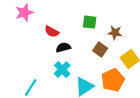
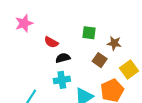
cyan cross: (62, 70) -> (62, 80), turned 35

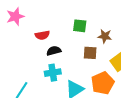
red semicircle: (51, 42) -> (42, 35), turned -40
brown square: (100, 60) -> (90, 53), turned -32

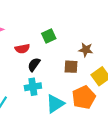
green square: (80, 26) -> (49, 36), moved, turned -32
black semicircle: (54, 51) -> (34, 65), turned -40

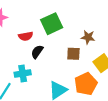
green square: (49, 36) -> (52, 24), size x1.5
cyan cross: (33, 87) -> (23, 73), moved

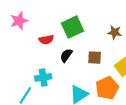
brown star: (88, 37) -> (115, 32), moved
black semicircle: (37, 52) -> (66, 55), moved

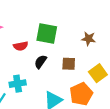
green square: (73, 27) -> (47, 33), turned 35

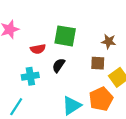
brown square: (69, 64) -> (98, 63), moved
cyan cross: (18, 84) -> (30, 76), moved

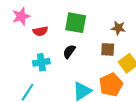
red semicircle: (38, 49) -> (40, 31), moved

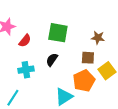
red semicircle: (40, 31) -> (25, 41), turned -40
orange pentagon: (111, 85) -> (84, 81), moved

